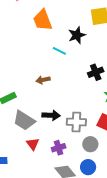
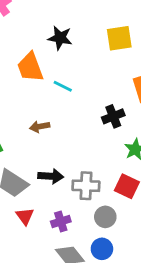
orange trapezoid: (43, 20) -> (30, 67), moved
black star: (77, 35) -> (60, 38), moved, turned 30

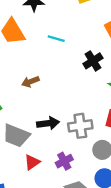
cyan line: (63, 86) -> (56, 39), moved
red triangle: (25, 216) -> (32, 162), turned 42

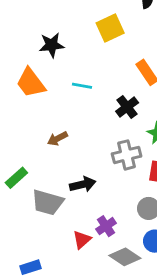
gray cross: (80, 126) -> (127, 155), moved
red triangle: (32, 162) -> (82, 240), moved

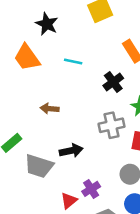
black star: (52, 45) -> (47, 24), turned 30
brown arrow: (57, 139) -> (50, 109), turned 30

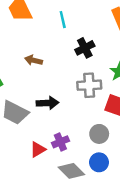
cyan line: (73, 62) -> (63, 20), turned 56
black cross: (113, 82) -> (85, 48), moved

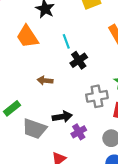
black cross: (85, 48) -> (79, 60), moved
purple cross: (60, 142) -> (79, 132), moved

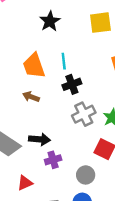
orange trapezoid: (27, 37) -> (34, 66), moved
gray cross: (97, 96) -> (84, 114), moved, turned -30

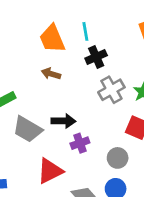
red triangle: (25, 183) -> (50, 171), size x1.5

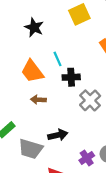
black cross: (96, 57) -> (71, 77), turned 35
purple cross: (80, 143) -> (87, 158), moved

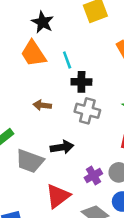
orange trapezoid: (32, 71) -> (33, 54), moved
gray cross: (90, 100) -> (87, 111), moved, turned -35

